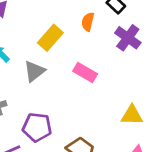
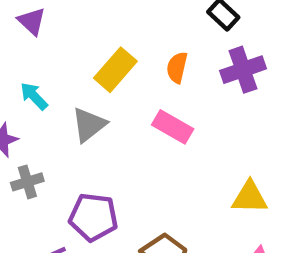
orange semicircle: (88, 22) -> (177, 67), moved
purple cross: (128, 38) -> (243, 70), turned 35

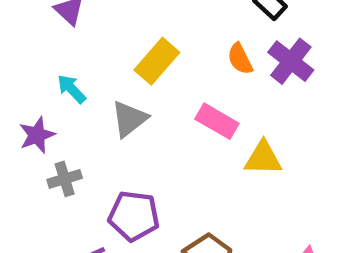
orange semicircle: (177, 67) -> (240, 59), moved, turned -40
purple cross: (243, 70) -> (291, 61), turned -33
yellow triangle: (250, 197) -> (263, 158), moved

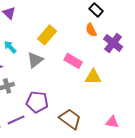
orange semicircle: (240, 59) -> (91, 30), moved
purple cross: (291, 61) -> (113, 43), moved

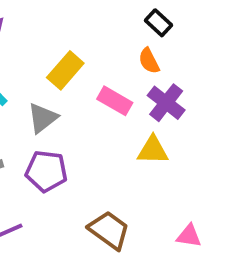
purple cross: (113, 43) -> (166, 103), moved
pink rectangle: (73, 61) -> (115, 101), moved
purple pentagon: (37, 102) -> (46, 171), moved

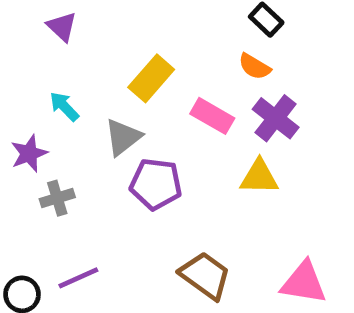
orange semicircle: (149, 61) -> (254, 67), turned -32
purple pentagon: (46, 171) -> (156, 184), moved
pink triangle: (189, 236) -> (304, 283), size x1.5

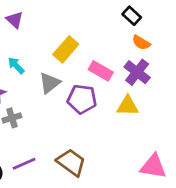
orange semicircle: (254, 67) -> (141, 43), moved
purple pentagon: (156, 184) -> (82, 99), moved
brown trapezoid: (205, 276) -> (71, 162), moved

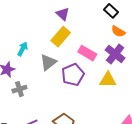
purple triangle: (15, 20) -> (63, 14), moved
cyan arrow: (16, 65) -> (23, 49), turned 72
purple pentagon: (82, 99) -> (73, 75), turned -30

